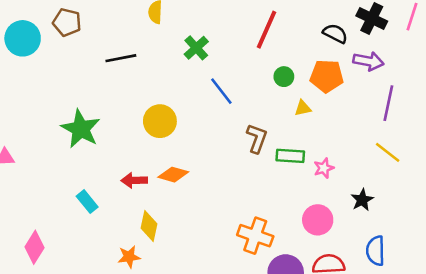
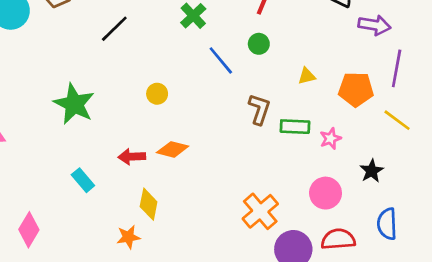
black line: (121, 58) -> (114, 29), turned -32
orange pentagon: (327, 76) -> (356, 89), moved
green circle: (284, 77) -> (259, 44), moved
yellow circle: (160, 121) -> (157, 94), size x0.6
orange cross: (255, 236) -> (260, 211), turned 32

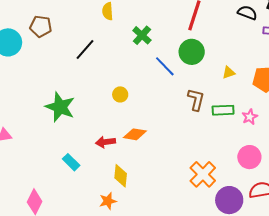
green circle: (259, 44) -> (192, 52), size x1.6

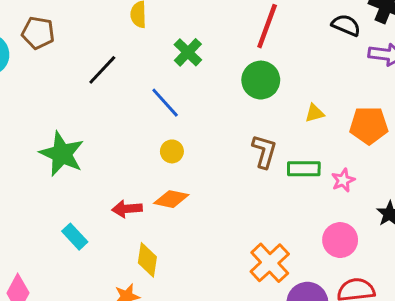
blue line: (165, 66) -> (165, 103), moved
yellow circle: (120, 94) -> (172, 151), moved

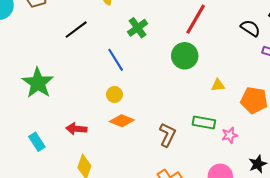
brown L-shape: (264, 151) -> (167, 135), moved
orange diamond: (171, 199) -> (122, 121), moved

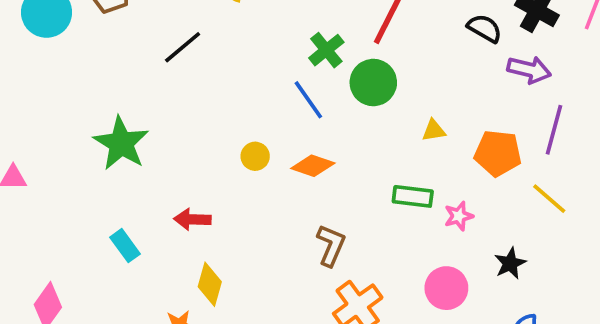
green cross: (138, 28) -> (326, 50), moved
blue line: (116, 60) -> (308, 100), moved
orange diamond: (122, 121) -> (313, 166), moved
brown L-shape: (167, 135) -> (331, 245), moved

